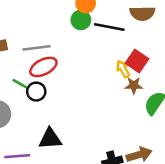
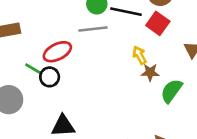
gray line: (37, 48) -> (93, 29), moved
red square: (137, 61) -> (158, 23), moved

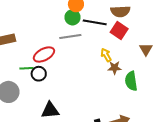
green line: (34, 69) -> (27, 68), turned -32
green semicircle: (171, 91) -> (131, 81), turned -42

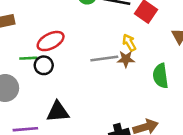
gray line: (70, 36) -> (104, 58), moved
brown star: (115, 68) -> (126, 59), moved

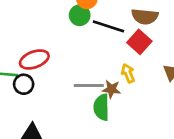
yellow arrow: (129, 43) -> (128, 73), moved
green semicircle: (161, 76) -> (101, 107), moved

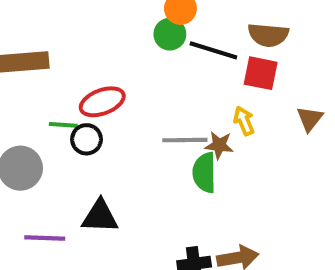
red square: (139, 42) -> (261, 73), turned -30

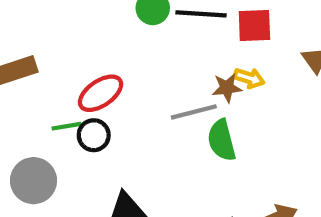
yellow arrow: (244, 121) -> (249, 78), turned 144
brown star: (219, 145) -> (227, 88), moved

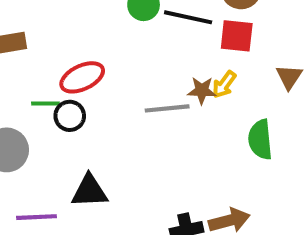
yellow arrow: (249, 78) -> (224, 84), turned 100
green semicircle: (222, 140) -> (260, 140), moved

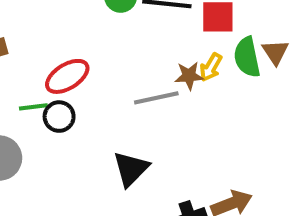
green semicircle: (260, 140) -> (247, 57), moved
black triangle: (89, 191) -> (131, 169), moved, turned -36

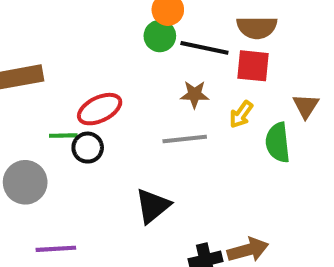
green semicircle: (247, 57) -> (278, 143), moved
brown star: (189, 76) -> (195, 94), moved

